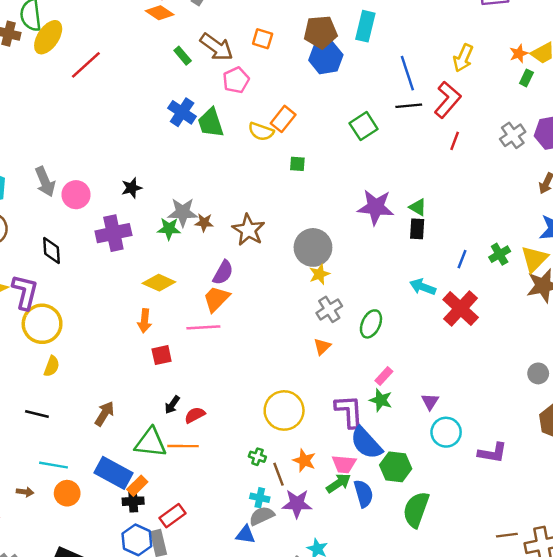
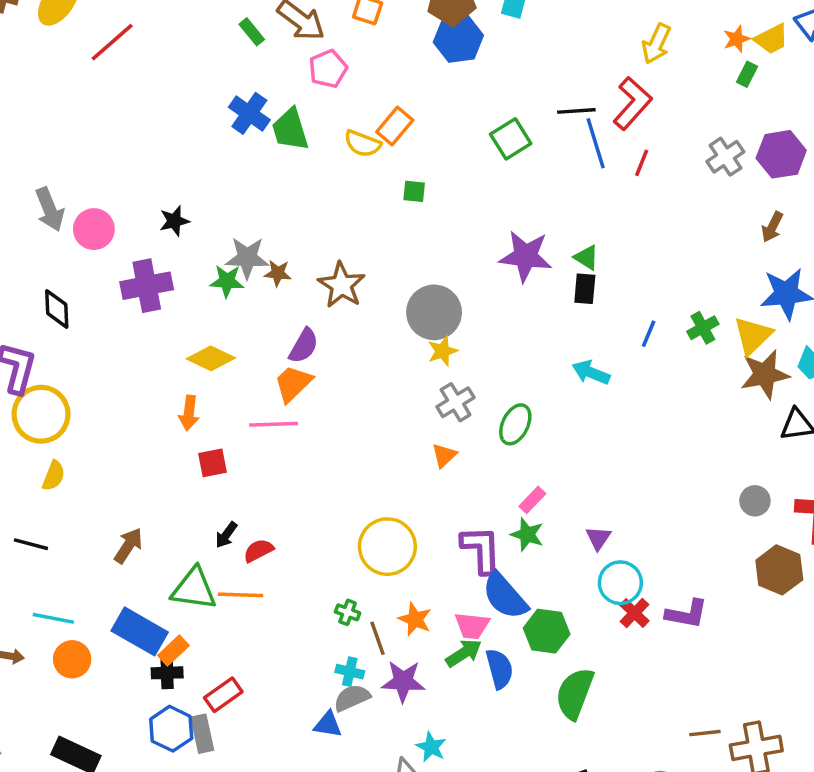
blue line: (407, 73) -> (596, 143), moved
red cross: (461, 308) -> (634, 613), moved, size x0.6

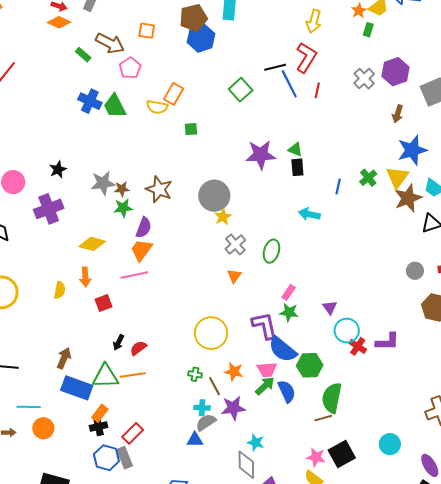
green star: (227, 281) -> (123, 208), moved
yellow semicircle: (54, 476) -> (60, 290), moved
blue rectangle: (140, 631) -> (77, 388), moved
brown line: (705, 733) -> (323, 418), moved

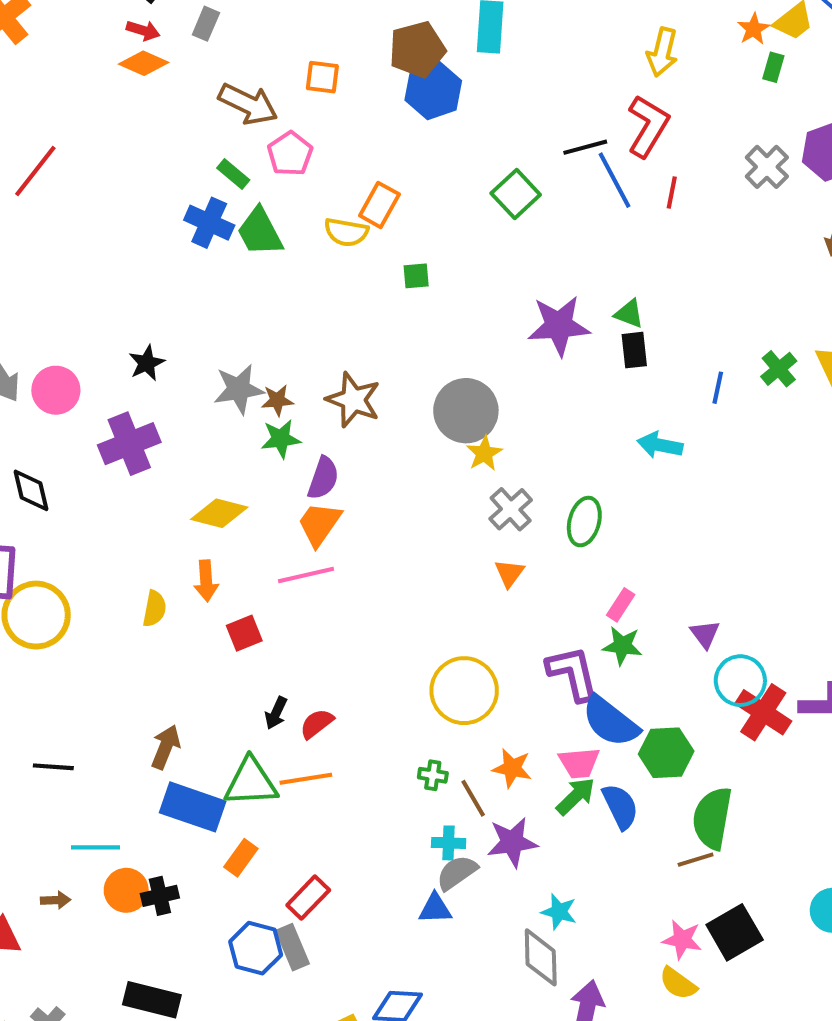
green rectangle: (83, 55) -> (233, 174), moved
red cross: (358, 346) -> (763, 712), size x1.5
black cross: (99, 426) -> (160, 896), moved

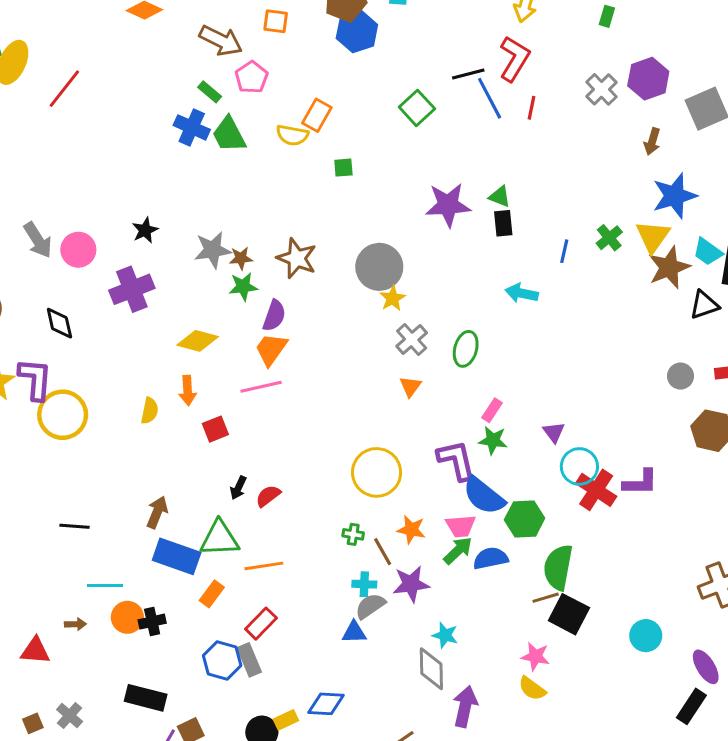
orange line: (306, 779) -> (264, 566), moved
blue semicircle: (620, 806) -> (491, 558), turned -76
black square: (735, 932) -> (569, 614), moved, turned -33

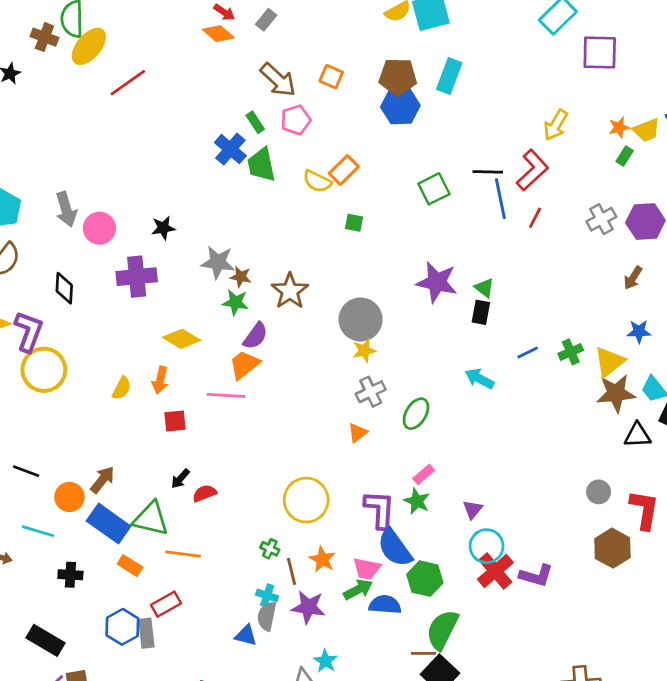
blue star: (675, 196) -> (639, 331), size x0.6
blue line: (564, 251) -> (528, 352), turned 35
orange rectangle: (212, 594) -> (130, 566), turned 70
gray semicircle: (370, 606) -> (267, 616), turned -60
orange circle: (127, 617) -> (69, 497), moved

